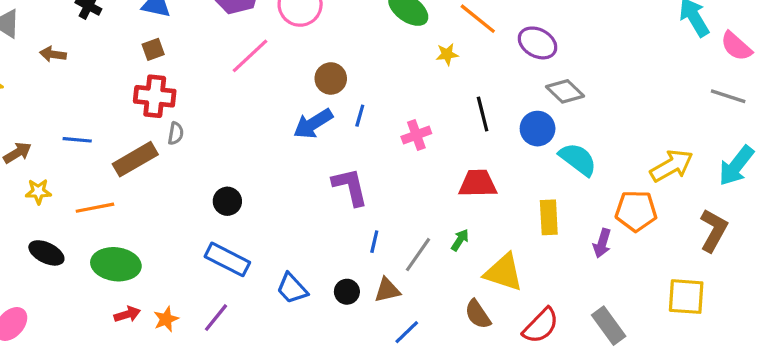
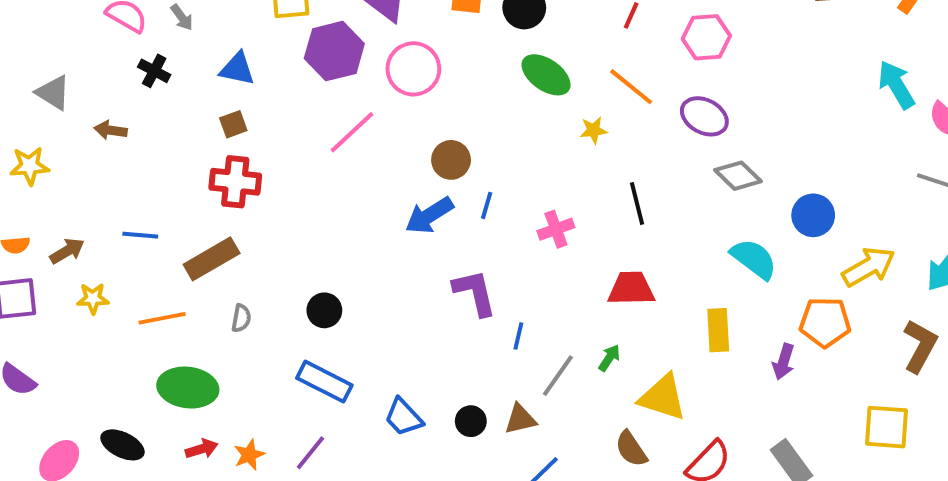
blue circle: (538, 129) -> (813, 215), moved
gray semicircle: (176, 133) -> (241, 318), moved
blue line: (374, 242) -> (518, 336), moved
black ellipse: (46, 253) -> (122, 445), moved

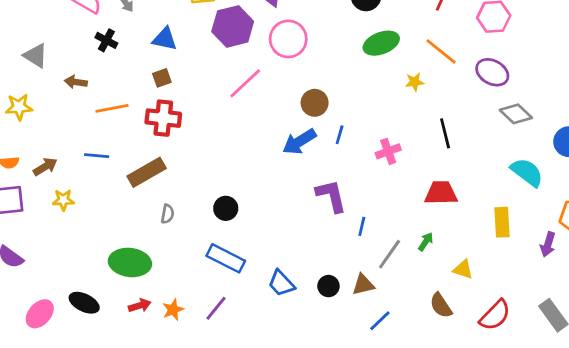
green ellipse: (546, 75) -> (381, 43), turned -56
orange line: (162, 318) -> (112, 108), moved
yellow triangle: (663, 397) -> (463, 269), size x0.6

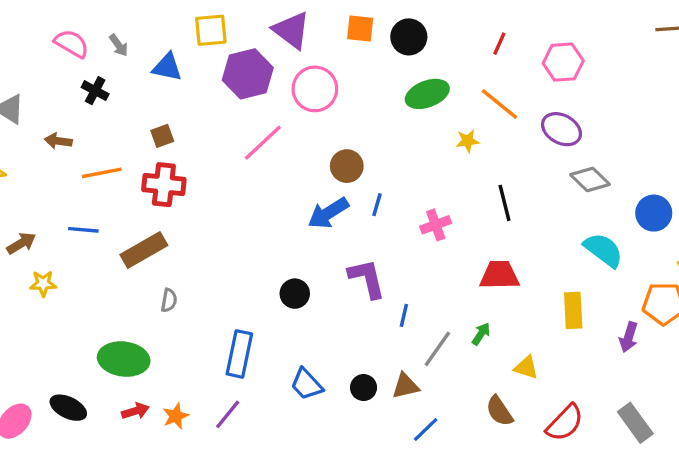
blue triangle: (165, 39) -> (167, 67), moved
black circle: (226, 208) -> (295, 294), moved
blue rectangle: (226, 258) -> (239, 354), turned 75

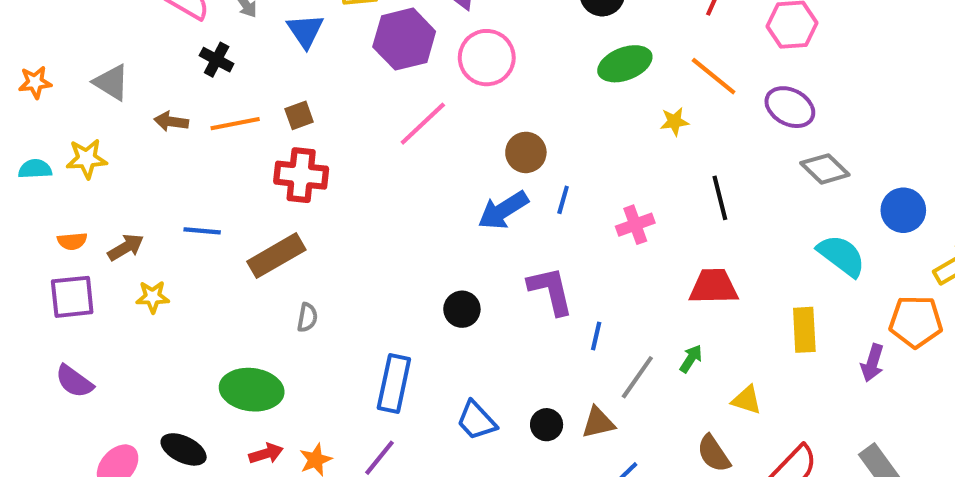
blue triangle: (167, 67) -> (305, 31), turned 44
orange line: (102, 173) -> (235, 124), moved

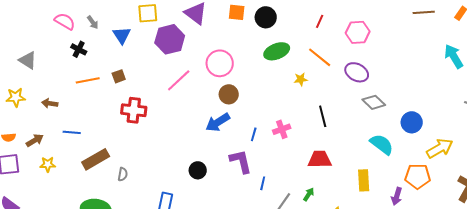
pink circle: (487, 58) -> (220, 63), moved
brown arrow: (171, 122) -> (50, 103), moved
red cross: (301, 175) -> (134, 110), moved
blue line: (563, 200) -> (254, 134), moved
brown rectangle: (276, 256) -> (96, 159), moved

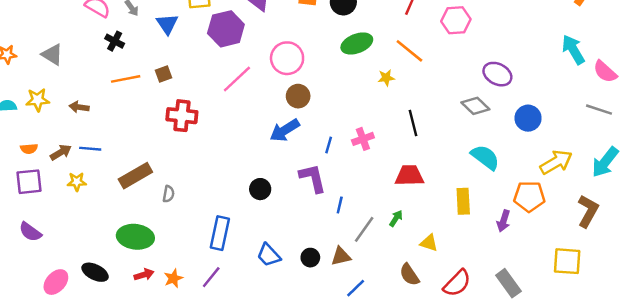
purple ellipse: (357, 72) -> (497, 74), moved
blue circle: (412, 122) -> (528, 118), moved
blue line: (72, 132) -> (90, 149), moved

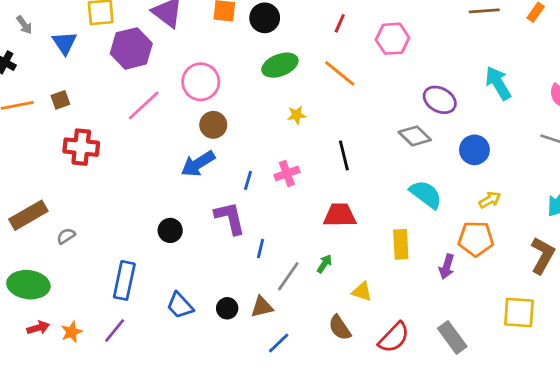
cyan arrow: (573, 50) -> (498, 83), moved
yellow star: (386, 78) -> (297, 115), moved
yellow arrow: (556, 162) -> (490, 200), moved, size x0.6
gray semicircle: (168, 194) -> (66, 236), turned -133

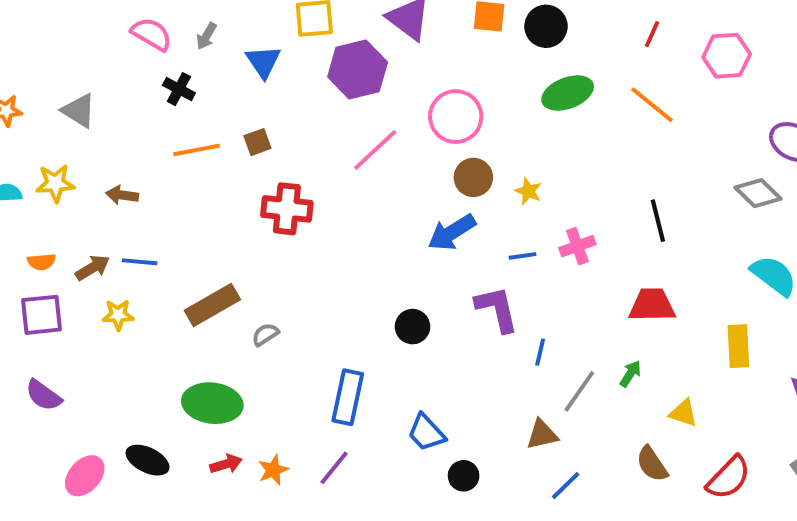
gray arrow: (24, 25) -> (206, 36), turned 66
yellow star: (297, 115) -> (528, 191), moved, turned 30
blue line: (248, 180) -> (522, 256), turned 66
black circle: (227, 308) -> (464, 476), moved

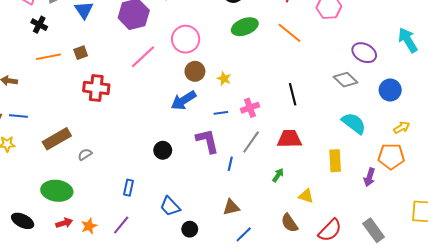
gray line: (579, 391) -> (251, 142), moved
blue rectangle: (348, 397) -> (128, 188), size x0.6

